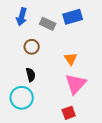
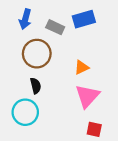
brown circle: (32, 47) -> (37, 54), size x1.6
orange triangle: (71, 59) -> (82, 67), turned 40
red square: (69, 113) -> (94, 129), moved, turned 32

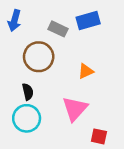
blue arrow: (25, 19) -> (14, 21), moved
black semicircle: (36, 86) -> (28, 92), moved
pink triangle: (87, 96) -> (75, 109), moved

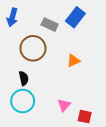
blue rectangle: (88, 21) -> (75, 17), turned -36
pink triangle: (75, 109) -> (64, 105), moved, size x0.6

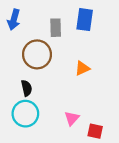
blue rectangle: (75, 17) -> (85, 20), turned -30
gray rectangle: (50, 25) -> (56, 28), turned 63

